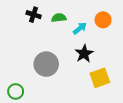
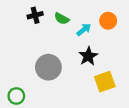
black cross: (34, 15) -> (35, 15), turned -32
green semicircle: (59, 18) -> (62, 19), turned -144

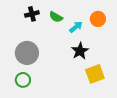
gray circle: (48, 67) -> (27, 53), moved
green circle: (16, 96) -> (23, 80), moved

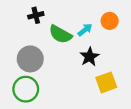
green semicircle: (56, 17) -> (60, 34), moved, size x1.5
green circle: (23, 80) -> (26, 89), size x1.5

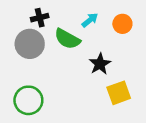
cyan arrow: (85, 30) -> (90, 20), moved
gray circle: (30, 59) -> (30, 44), moved

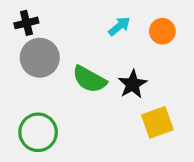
black cross: (40, 18) -> (26, 23), moved
green semicircle: (67, 39) -> (89, 79), moved

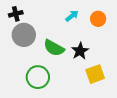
green circle: (38, 132) -> (38, 77), moved

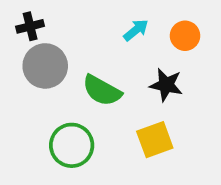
black star: (80, 51) -> (166, 85), moved, turned -30
yellow square: (95, 74) -> (155, 140), moved

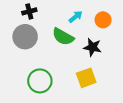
black cross: (30, 26) -> (29, 11), moved
green semicircle: (102, 91) -> (63, 37), moved

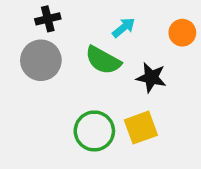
orange circle: (103, 20) -> (182, 33), moved
green circle: (40, 81) -> (94, 131), moved

